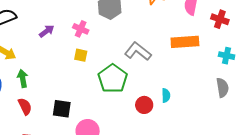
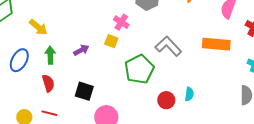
pink cross: (81, 29) -> (121, 22), moved
purple arrow: (47, 31) -> (81, 50), moved

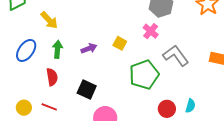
pink cross: (121, 22) -> (151, 31), moved

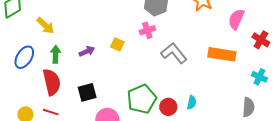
pink cross: (151, 31) -> (147, 30), turned 35
green pentagon: (144, 75) -> (142, 99), moved
red semicircle: (52, 77) -> (52, 82), size x1.5
black square: (87, 89) -> (87, 92), turned -36

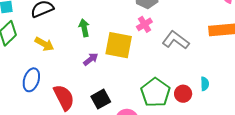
yellow square: (117, 44) -> (119, 45), size x2.0
green arrow: (56, 54) -> (84, 28), moved

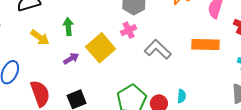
yellow arrow: (44, 44) -> (40, 37), moved
yellow square: (119, 45) -> (101, 48), turned 32

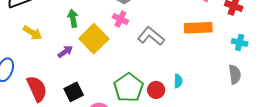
green arrow: (68, 27) -> (73, 18), moved
pink cross: (129, 30) -> (120, 19), turned -35

